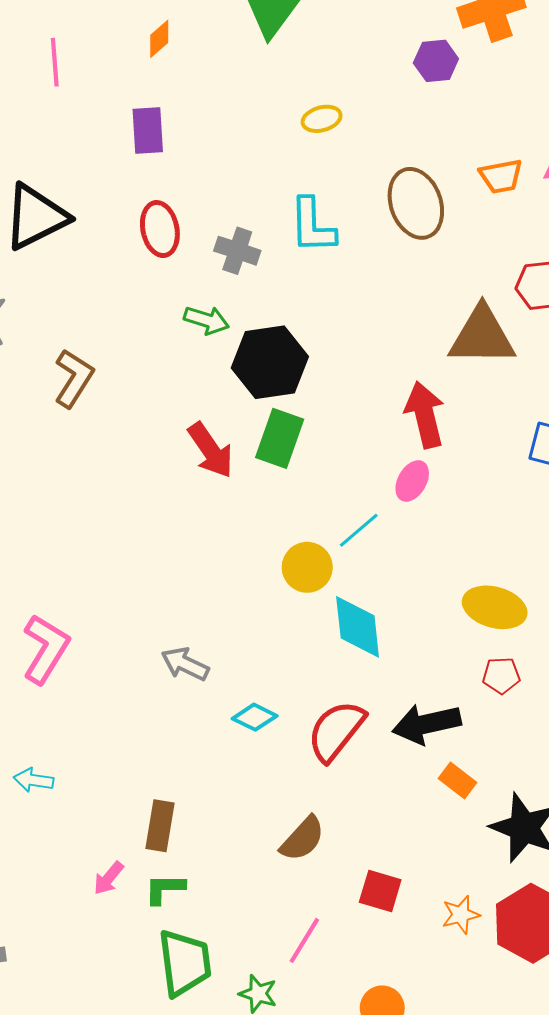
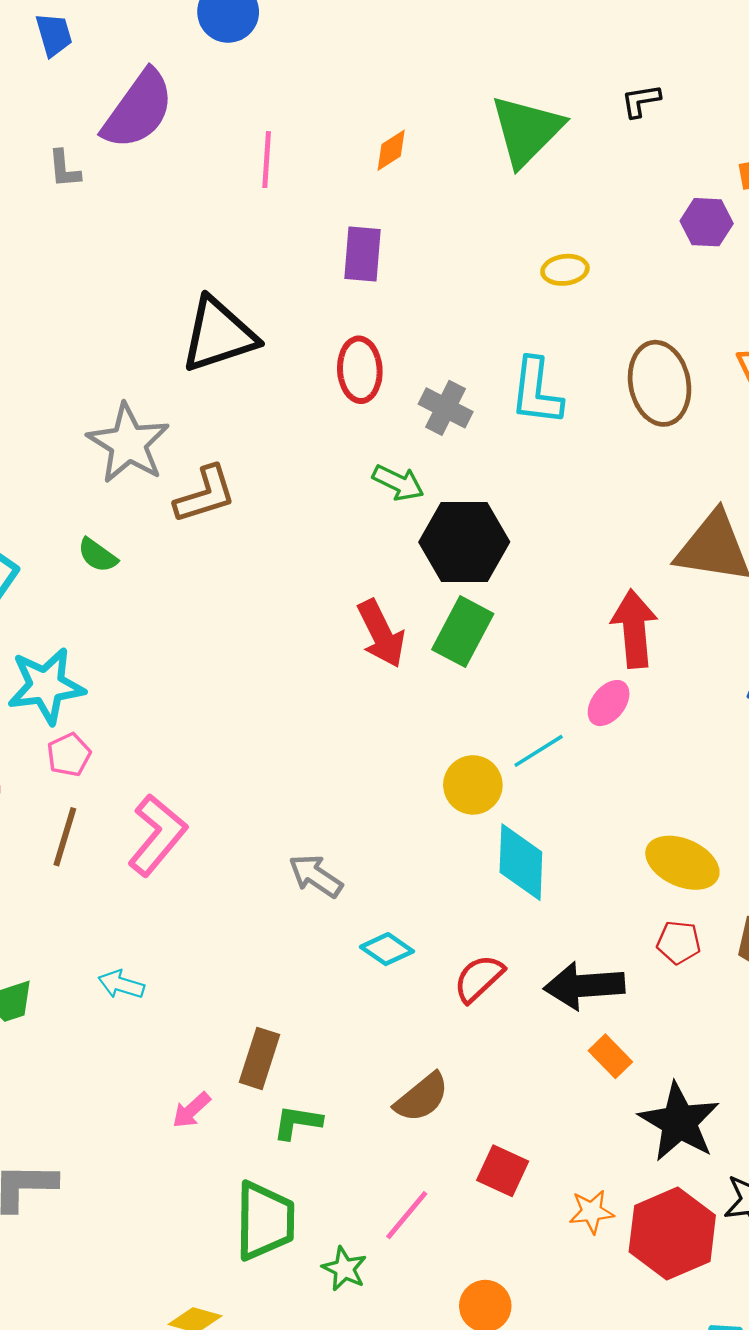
brown L-shape: (74, 378) -> (205, 495), moved, turned 32
red semicircle: (336, 731) -> (479, 978), size x0.7
green L-shape: (165, 889) -> (297, 1122), moved

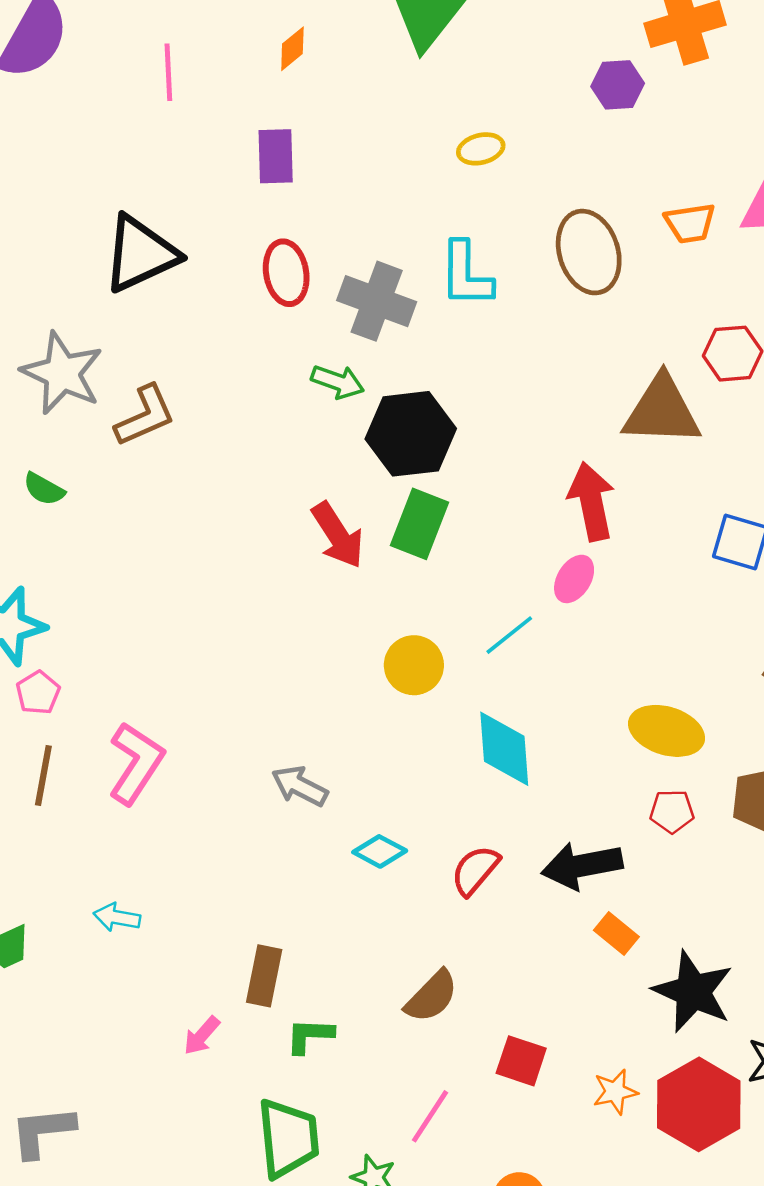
gray cross: (446, 408) -> (377, 301), size x1.4
yellow circle: (473, 785) -> (414, 665), moved

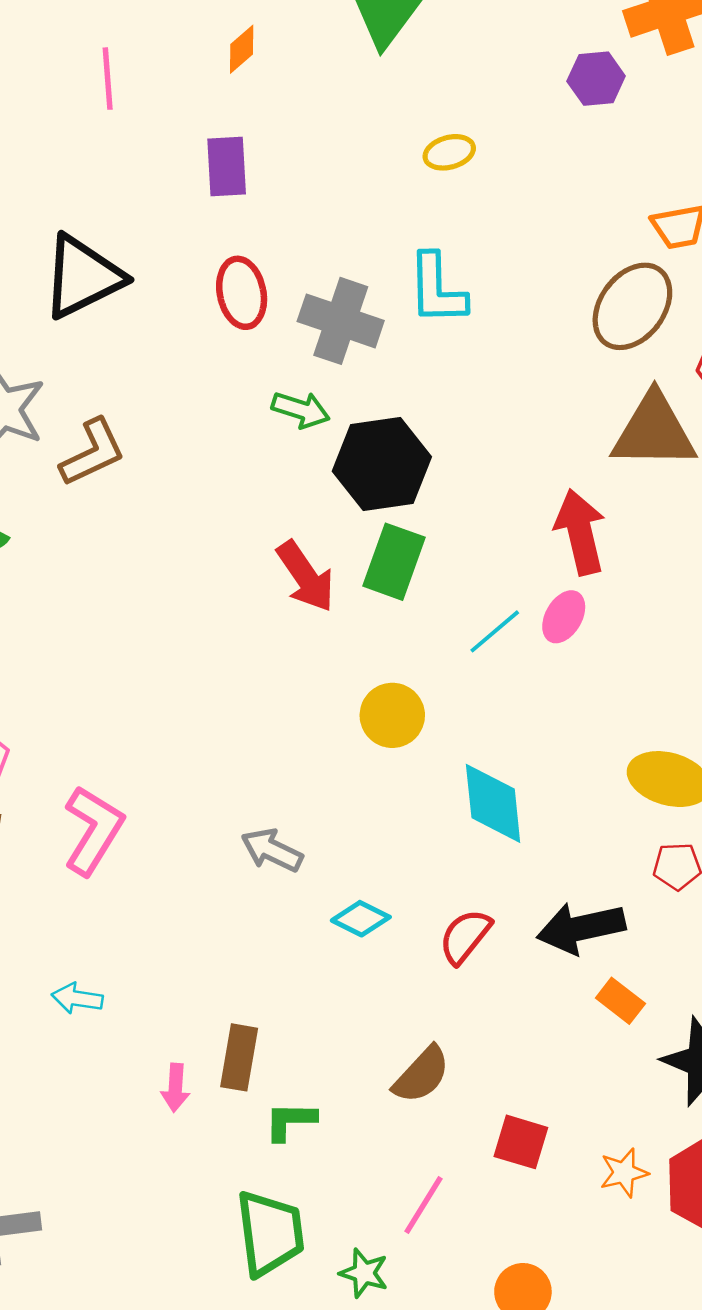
brown ellipse: (589, 252) -> (632, 306), moved, turned 56
cyan line: (509, 635) -> (495, 631), moved
pink arrow: (202, 1036) -> (175, 1088), moved, turned -36

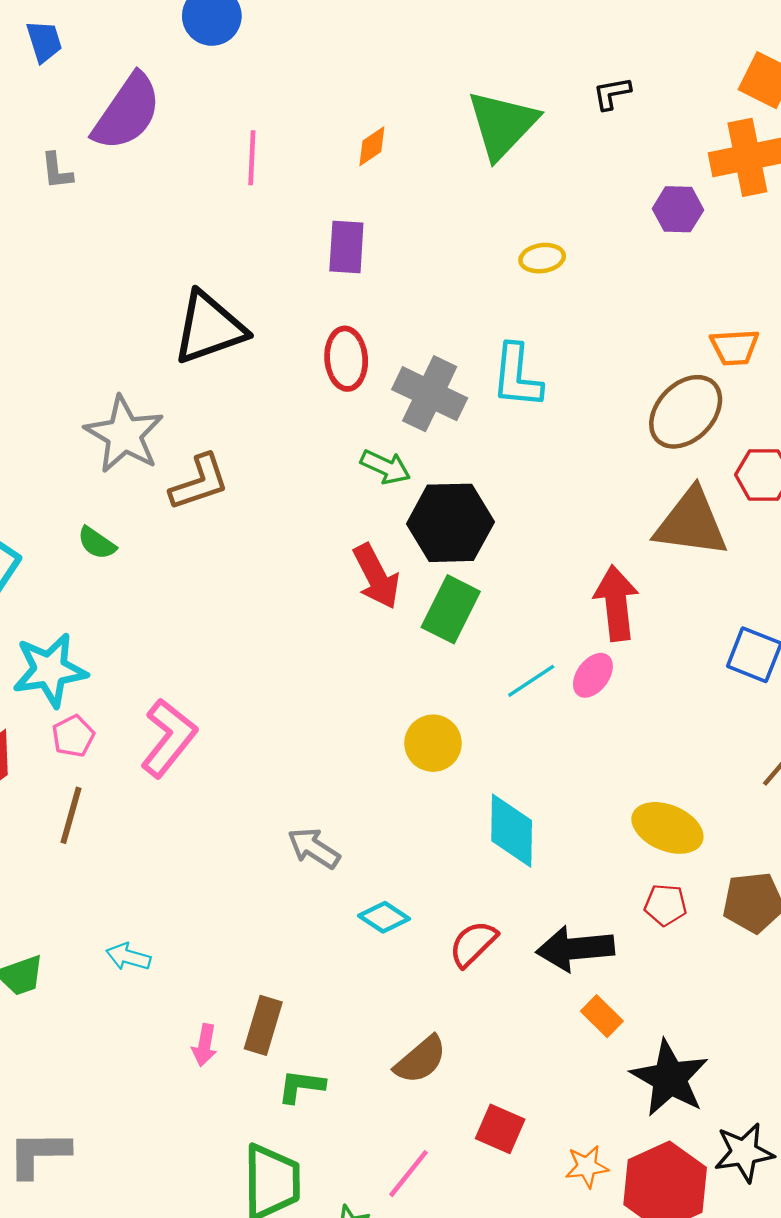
red arrow: (306, 576) -> (376, 576), moved
pink L-shape: (93, 830) -> (169, 738), moved

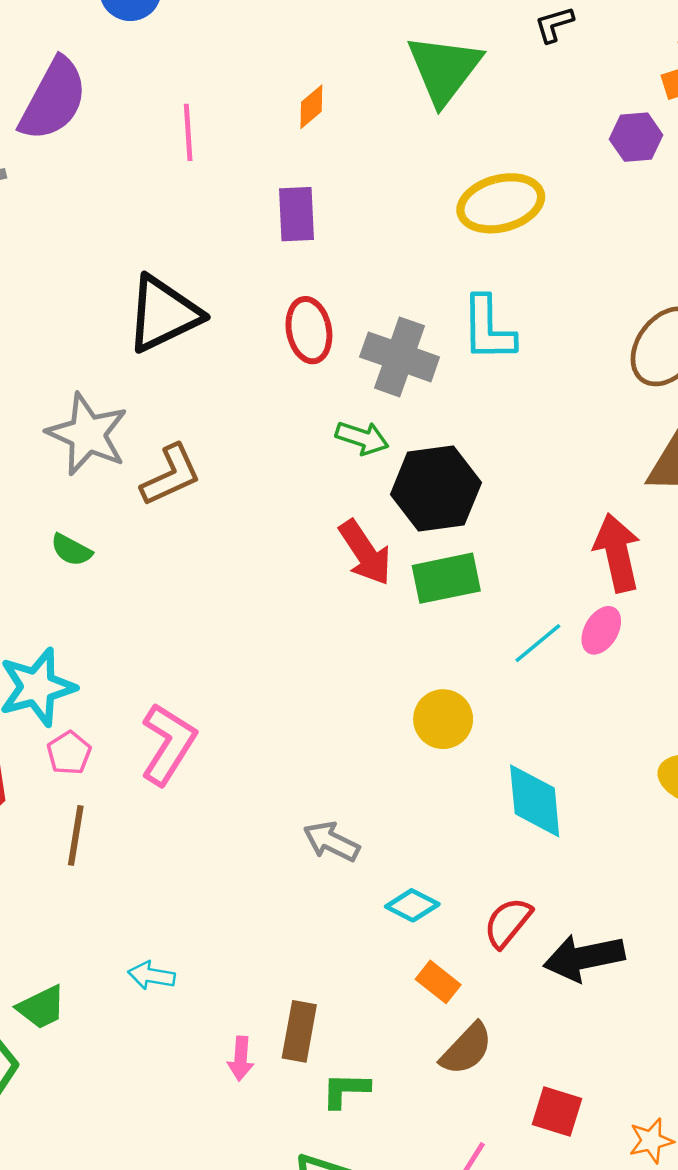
yellow ellipse: (542, 258) -> (501, 203), size x1.8
green rectangle: (451, 609) -> (446, 578), turned 58
black arrow: (575, 949) -> (584, 958), moved
orange rectangle: (602, 1016) -> (438, 982), moved

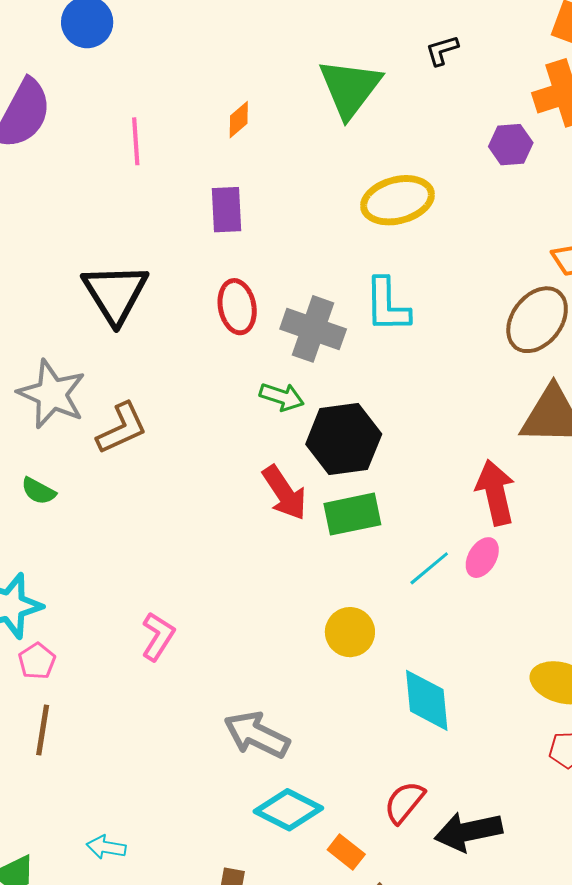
black triangle: (163, 314) -> (115, 293), turned -36
pink L-shape: (168, 744) -> (158, 636), moved, size x0.7
gray arrow: (331, 842) -> (257, 735), size x1.4
cyan diamond: (412, 905) -> (288, 810), moved, size x1.5

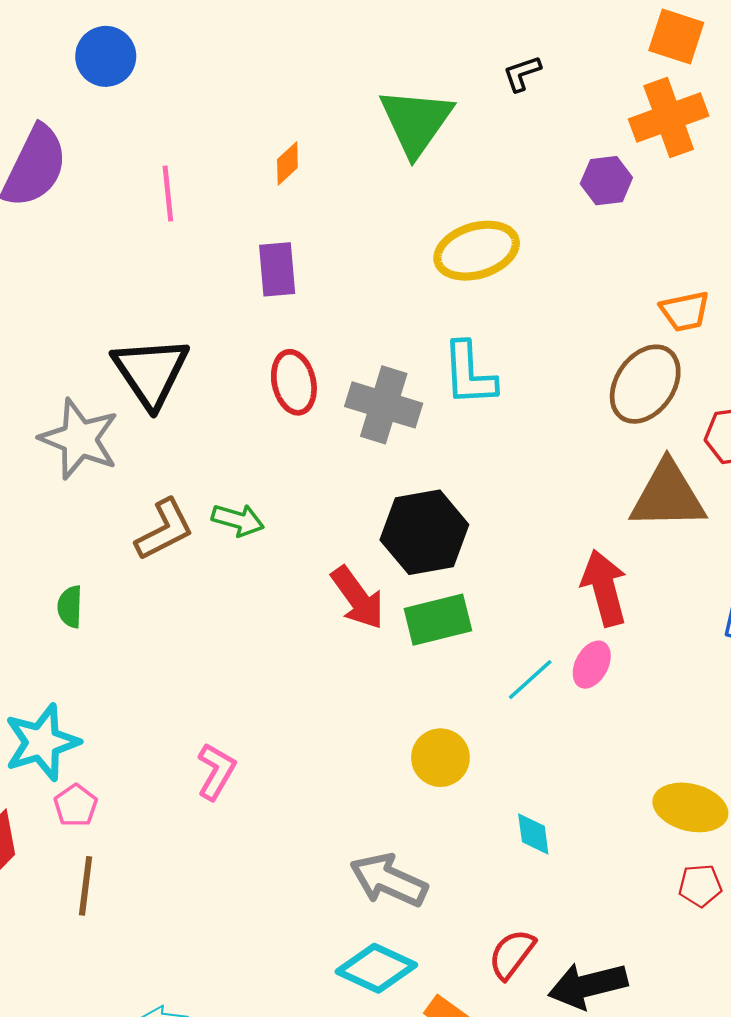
gray star: (52, 394) -> (79, 439), moved
green arrow: (282, 397) -> (238, 520), moved
green semicircle: (38, 491) -> (70, 607), turned 66
cyan diamond: (427, 700) -> (533, 834), size x0.6
gray arrow: (257, 735) -> (389, 880), moved

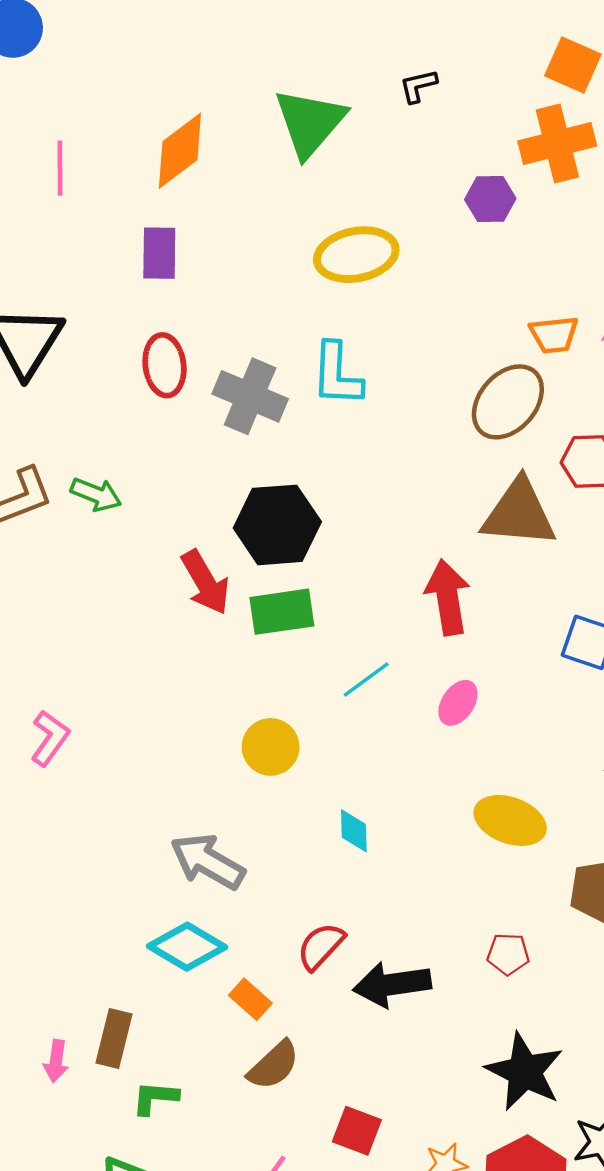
orange diamond: (287, 164) -> (180, 151), size x1.8
pink ellipse: (592, 665) -> (458, 703), moved
red pentagon: (700, 886) -> (508, 954), moved

